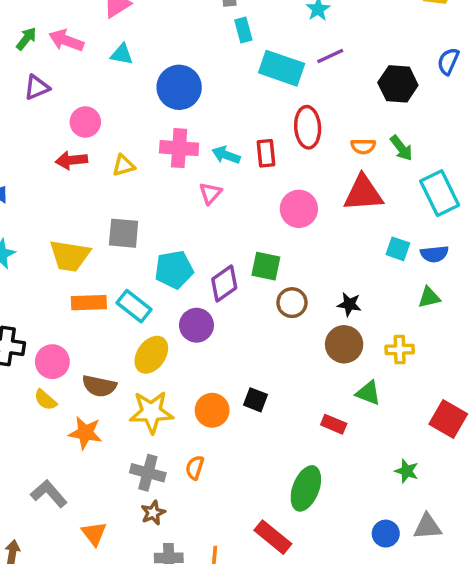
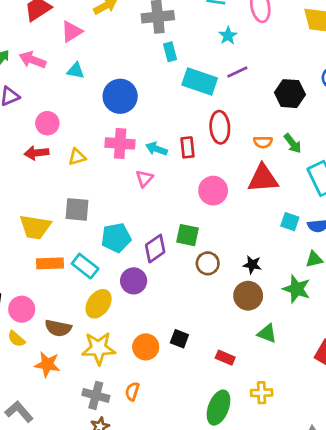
yellow cross: (400, 349) -> (262, 393), moved
red rectangle: (334, 424) -> (225, 358), moved
green star: (407, 471) -> (297, 289), moved, size x1.5

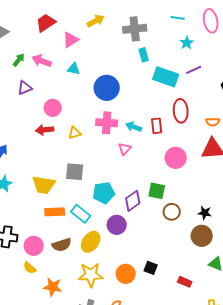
brown semicircle: (58, 328) -> (62, 245), moved, turned -30

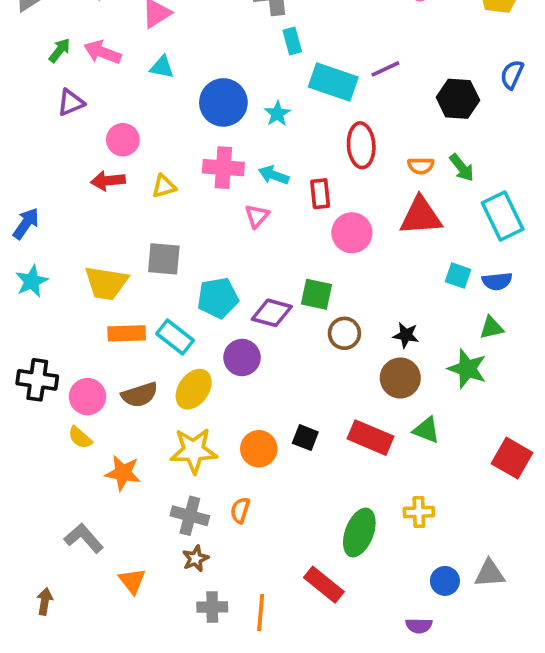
cyan star: (187, 43) -> (277, 114), moved
red rectangle: (157, 126) -> (320, 194), moved
purple diamond: (133, 201) -> (272, 313), turned 50
red rectangle: (185, 282) -> (370, 438), moved, size x1.6

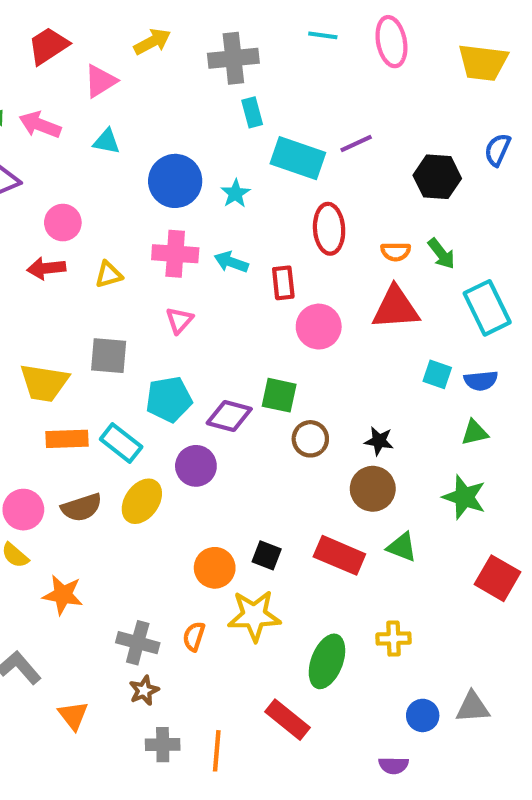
pink triangle: (257, 216) -> (179, 320), moved
green star: (467, 369) -> (464, 497), moved
yellow star: (194, 451) -> (254, 616), moved

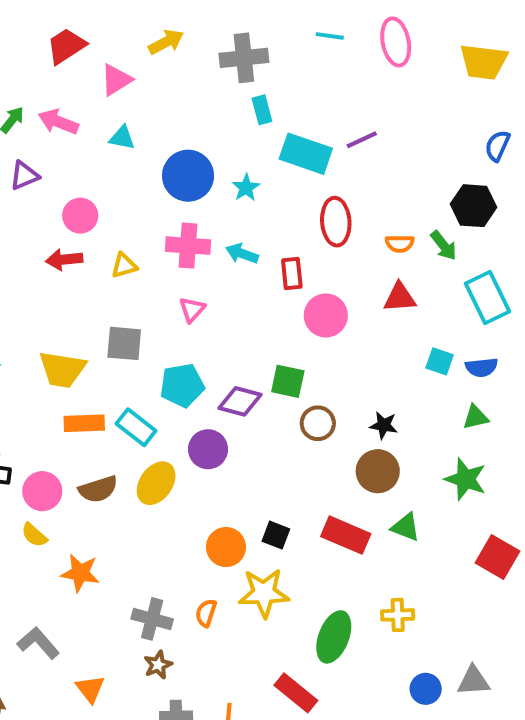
black hexagon: (437, 177) -> (474, 206), moved
red triangle: (396, 308) -> (400, 297), size x0.7

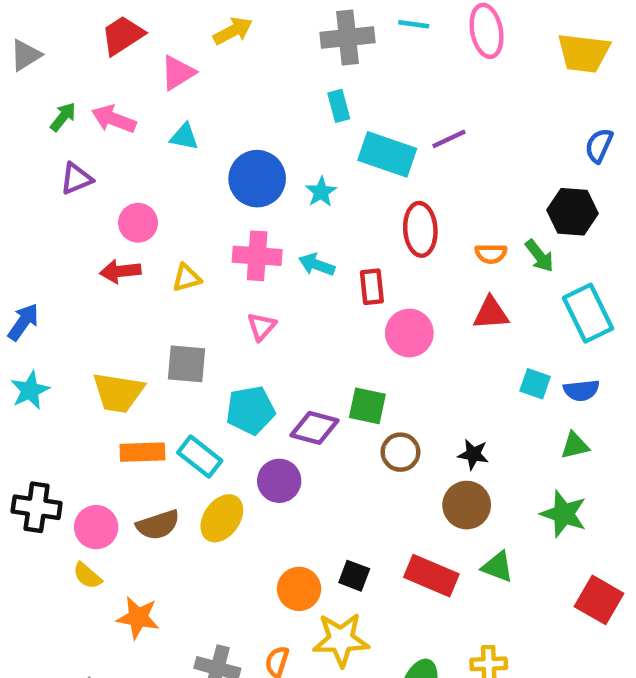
gray cross: (244, 58) -> (348, 37), moved

